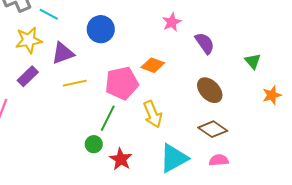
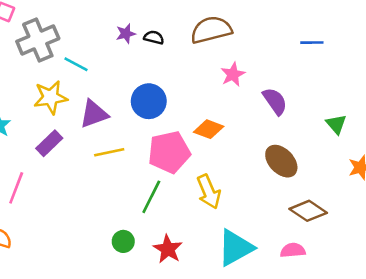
blue circle: (101, 29) -> (149, 101), moved
brown diamond: (213, 129) -> (308, 211), moved
green circle: (94, 144) -> (123, 241), moved

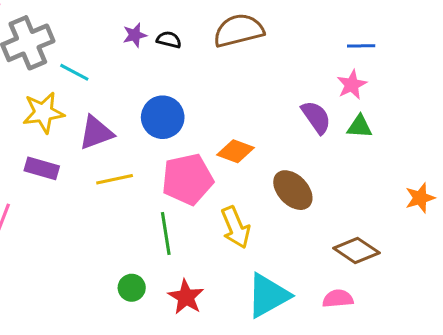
pink star: (233, 74) -> (352, 85), moved
green triangle: (336, 124) -> (360, 127), moved, turned -45
purple rectangle: (49, 143) -> (42, 168), turned 60
brown ellipse: (281, 161) -> (293, 190), moved
green line: (151, 197) -> (166, 233), turned -36

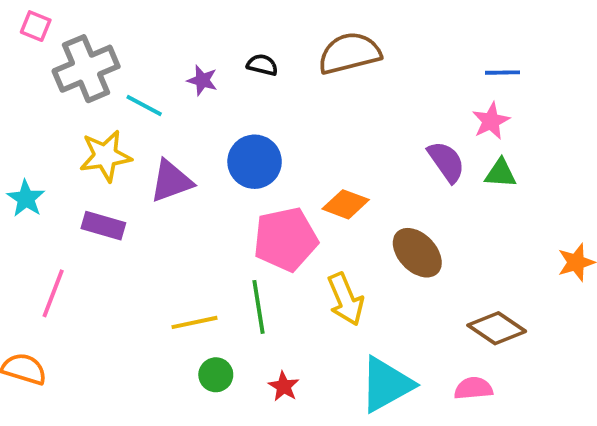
purple star: (135, 35) -> (202, 80), moved, turned 30
yellow line: (115, 179) -> (194, 322), moved
red star: (186, 297) -> (284, 386), size x0.7

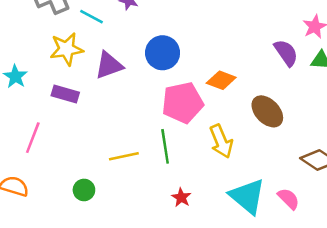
green circle: (216, 375) -> (84, 190), moved
cyan triangle: (386, 384) -> (247, 196), turned -51
pink semicircle: (473, 388) -> (289, 199), moved, turned 50

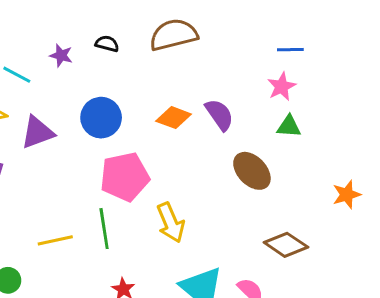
purple semicircle: (286, 53) -> (219, 115), moved
orange diamond: (221, 80) -> (174, 118), moved
brown ellipse: (267, 111) -> (252, 171), moved

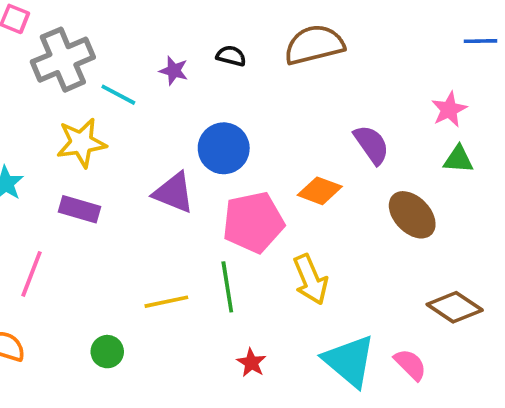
blue line: (290, 50) -> (481, 41), moved
orange diamond: (174, 118) -> (320, 191), moved
purple triangle: (37, 132) -> (174, 193), moved, turned 42

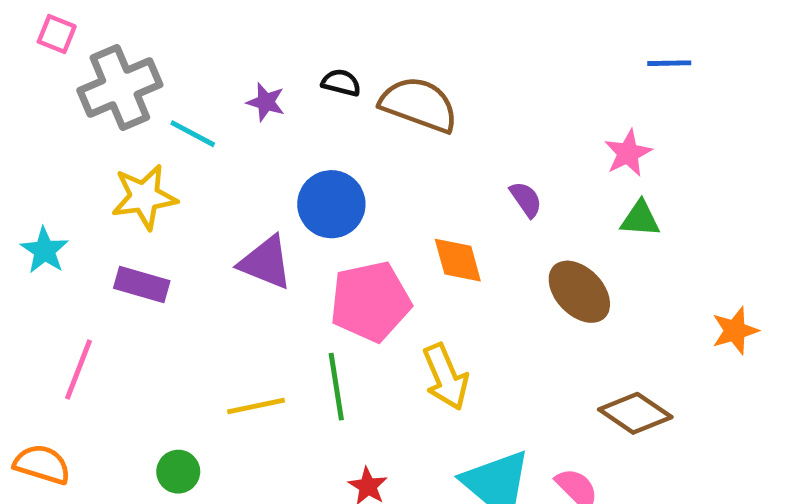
brown semicircle: (314, 45) -> (419, 105), moved, turned 34
purple semicircle: (372, 145) -> (526, 199), size x0.7
orange diamond: (320, 191) -> (458, 260), turned 54

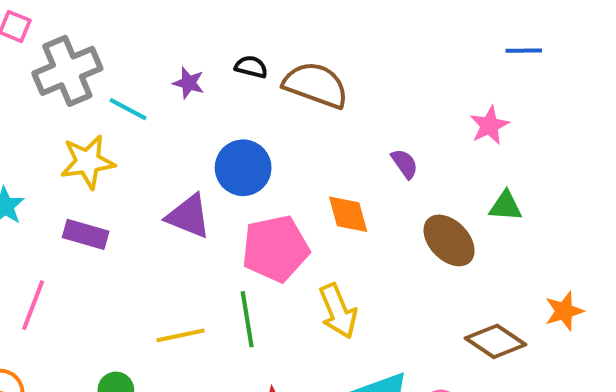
green triangle: (640, 219) -> (506, 206), moved
orange star: (735, 331) -> (564, 311), moved

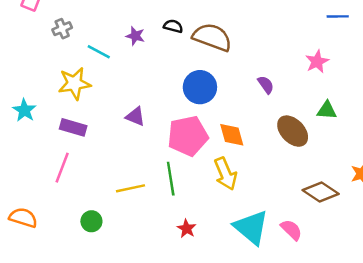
gray cross: (67, 71) -> (62, 29), size x0.5
blue circle: (243, 168) -> (200, 87), moved
orange diamond: (348, 214) -> (232, 135), moved
purple triangle: (189, 216) -> (135, 116), size x0.7
pink line: (33, 305) -> (62, 168), moved

